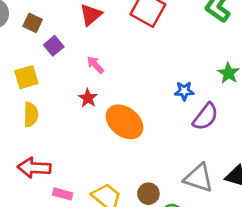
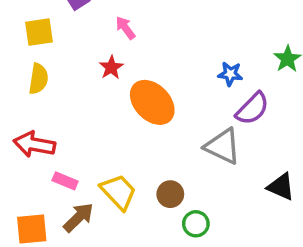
gray triangle: (199, 178) -> (223, 146), moved

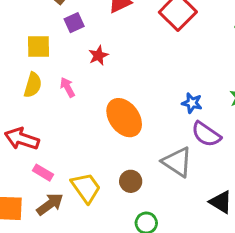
pink arrow: (125, 28) -> (67, 87), moved
red star: (111, 67) -> (98, 55), moved
purple semicircle: (252, 109) -> (206, 134), turned 72
brown circle: (170, 194) -> (131, 181), moved

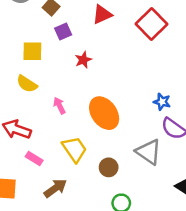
yellow semicircle: (33, 85) -> (27, 84), turned 105
pink arrow: (67, 87) -> (59, 106), moved
yellow trapezoid: (86, 188) -> (74, 149), moved
brown arrow: (50, 204) -> (55, 188), moved

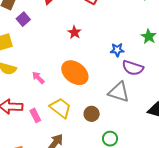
red star: (83, 60) -> (74, 32), moved
pink rectangle: (34, 159) -> (35, 115), moved, turned 48

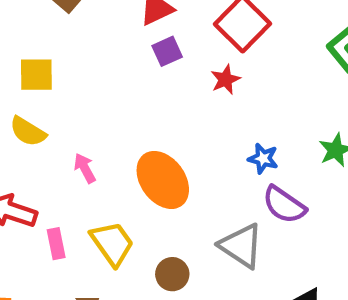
purple square: (23, 19) -> (167, 51), moved
red star: (74, 32) -> (225, 79), moved

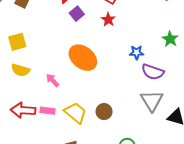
orange ellipse: (163, 180) -> (83, 58), moved
pink rectangle: (56, 244) -> (48, 111), moved, turned -56
gray triangle: (241, 246) -> (152, 101), moved, turned 40
brown circle: (172, 274) -> (104, 112), moved

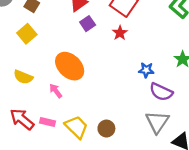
yellow square: (17, 42) -> (27, 34), moved, turned -30
orange ellipse: (83, 58) -> (70, 66), moved
red arrow: (23, 110) -> (22, 119), turned 30

